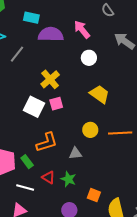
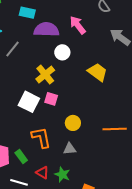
white circle: (89, 58) -> (62, 52), moved
yellow trapezoid: (100, 94) -> (97, 72), moved
pink square: (56, 104) -> (51, 99), turned 32
yellow circle: (90, 130) -> (73, 123), moved
orange L-shape: (47, 142) -> (41, 137), turned -85

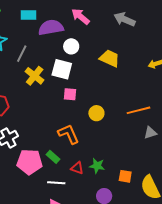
yellow cross: (45, 75) -> (35, 76), moved
white square: (29, 102) -> (62, 69), moved
gray triangle: (70, 149) -> (150, 133), moved

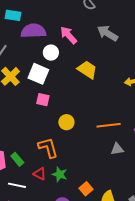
pink arrow: (80, 17) -> (68, 35), moved
orange L-shape: (68, 134) -> (48, 148), moved
orange square: (125, 176) -> (86, 189), turned 32

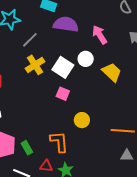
white circle: (51, 53) -> (86, 59), moved
red triangle: (40, 174) -> (46, 166), turned -32

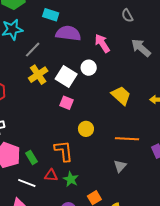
yellow trapezoid: (112, 72) -> (121, 95), moved
gray triangle: (127, 156) -> (120, 166), moved, turned -48

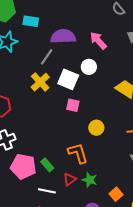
cyan rectangle: (51, 15) -> (31, 21), moved
gray line: (33, 50) -> (47, 57), moved
red triangle: (51, 175) -> (70, 179), turned -32

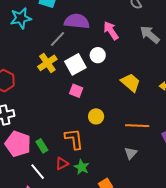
white square: (68, 79) -> (75, 64), turned 30
white line: (47, 191) -> (38, 172), turned 30

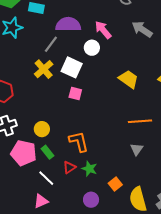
white circle: (98, 55) -> (92, 48), moved
white square: (75, 64) -> (72, 67), turned -30
yellow circle: (96, 116) -> (42, 129), moved

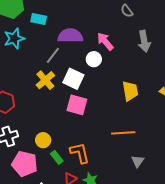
gray arrow: (142, 29) -> (144, 41), turned -135
yellow trapezoid: (128, 79) -> (130, 91), turned 45
pink square: (75, 93) -> (77, 105), size x1.5
orange line: (140, 121) -> (123, 133), moved
green rectangle: (48, 152) -> (57, 157), moved

